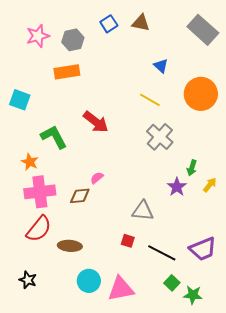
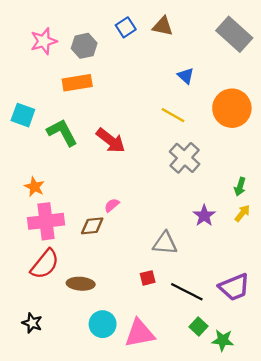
green L-shape: (54, 137) -> (62, 132), moved
green arrow: (192, 168) -> (240, 187), moved
red square: (128, 241) -> (148, 278), turned -32

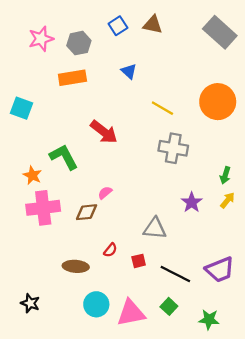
blue triangle: (186, 76) -> (129, 71), moved
green L-shape: (62, 132) -> (64, 157), moved
gray cross: (185, 158) -> (173, 148), turned -32
red semicircle: (45, 264) -> (110, 250), moved, size x0.5
green square: (198, 326) -> (169, 306), moved

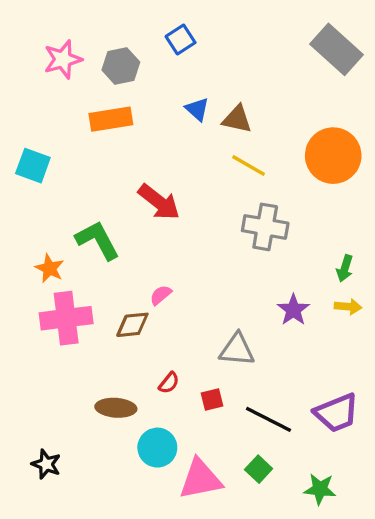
brown triangle: (153, 25) -> (237, 119), moved
yellow arrow: (227, 200) -> (348, 307), turned 56
cyan circle: (96, 304) -> (157, 448), moved

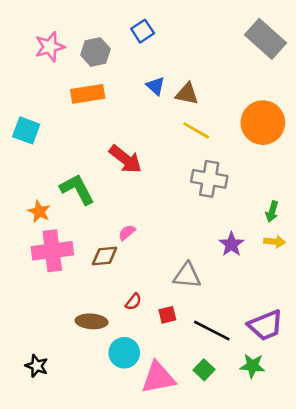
green star: (320, 489) -> (252, 366), moved

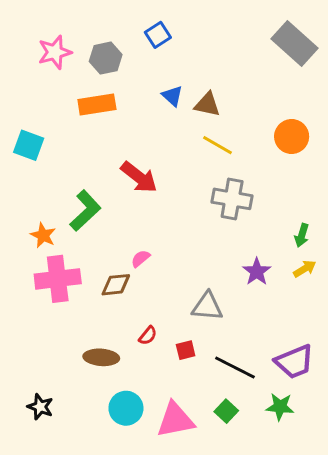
orange circle: (263, 123) -> (292, 137), size x0.7
green L-shape: (77, 189) -> (85, 211), turned 75
yellow arrow: (275, 242) -> (305, 269), turned -36
cyan circle: (124, 353) -> (126, 408), moved

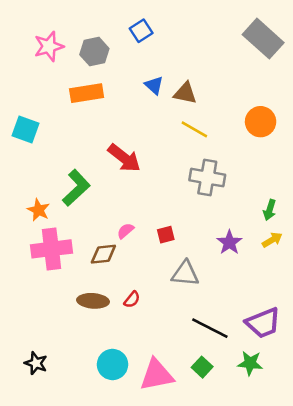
red square: (186, 350) -> (166, 235), moved
brown ellipse: (101, 357) -> (93, 301), moved

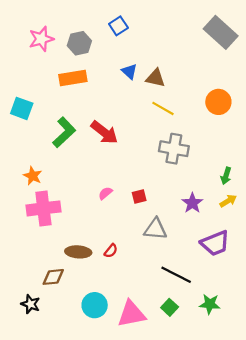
green L-shape: (76, 188) -> (64, 132), moved
brown diamond: (103, 254) -> (53, 277), moved
purple trapezoid: (263, 323) -> (215, 243), moved

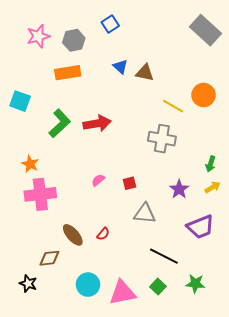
yellow line: (163, 108) -> (173, 106), moved
red arrow: (104, 132) -> (97, 123), turned -48
brown ellipse: (78, 252) -> (73, 235), turned 45

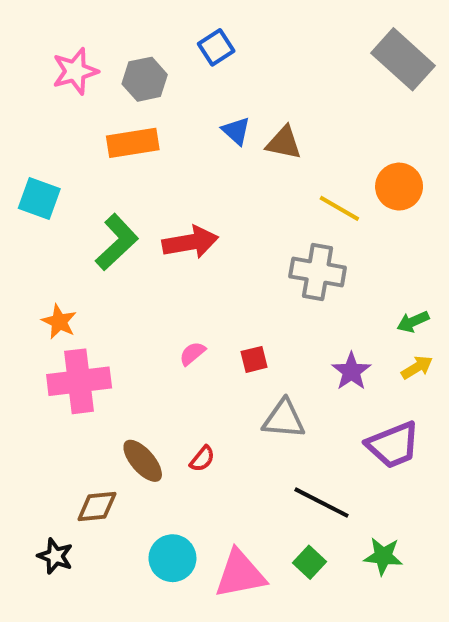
green arrow: (211, 164) -> (413, 322), turned 49

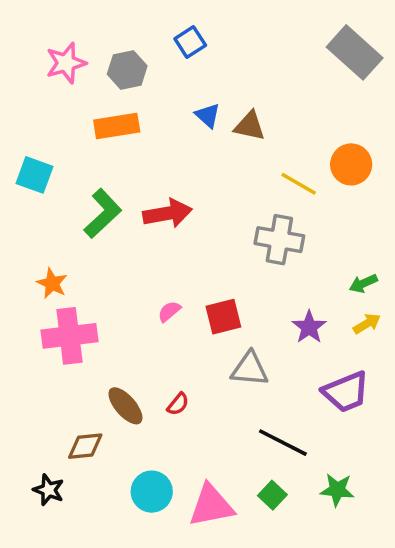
red square: (254, 359) -> (223, 317), size x1.5

